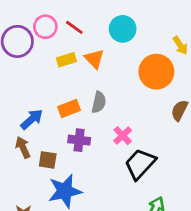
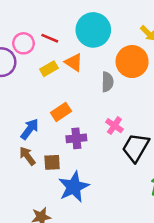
cyan circle: (123, 29) -> (93, 30), size x1.4
gray semicircle: (99, 102) -> (107, 82), moved

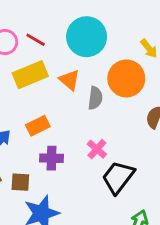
orange triangle: (74, 62) -> (69, 80), moved
yellow rectangle: (49, 69) -> (30, 75), size x1.6

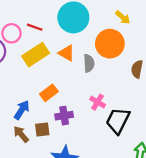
brown square: (20, 182) -> (42, 130), moved

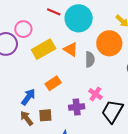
red line: (35, 27) -> (54, 12), moved
purple cross: (64, 116) -> (77, 107), moved

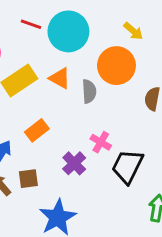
purple cross: (77, 107) -> (74, 163), turned -35

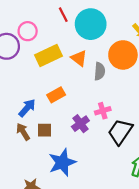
red line: (31, 24) -> (63, 15), turned 35
pink cross: (101, 142) -> (103, 111), turned 35

